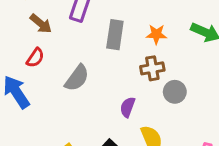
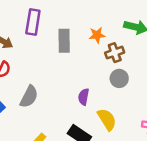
brown cross: (152, 68) -> (115, 53), moved
gray semicircle: (77, 78) -> (29, 97), moved

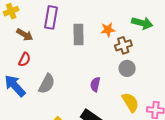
yellow semicircle: (107, 119) -> (130, 102), moved

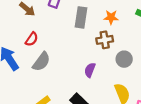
brown cross: (123, 45) -> (105, 40), moved
red semicircle: (24, 59) -> (32, 39), moved

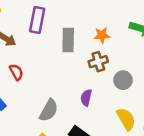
red semicircle: (32, 39) -> (16, 72), turned -56
gray semicircle: (41, 62) -> (49, 110), moved

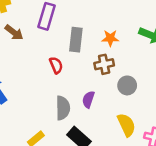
red semicircle: (16, 72) -> (56, 65), moved
gray semicircle: (49, 110) -> (63, 108), moved, turned -35

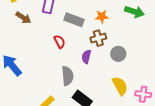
gray rectangle: (76, 40) -> (74, 20), turned -72
purple semicircle: (88, 99) -> (86, 57), moved

